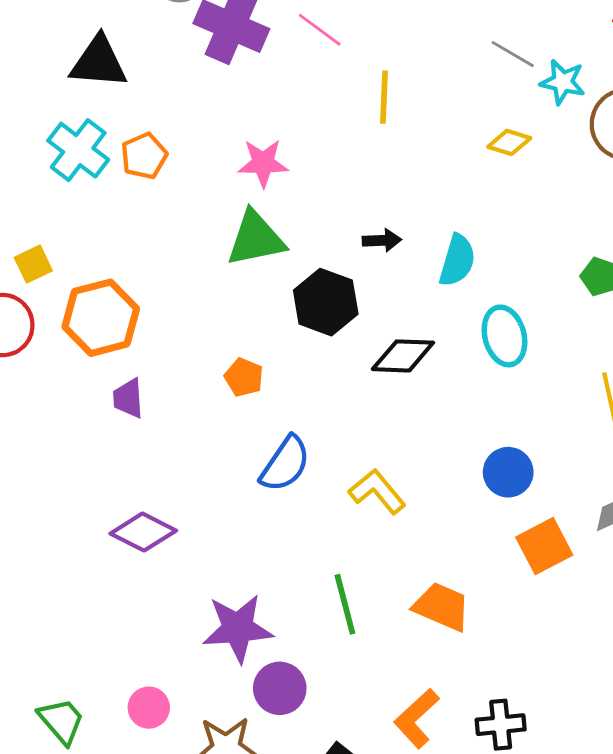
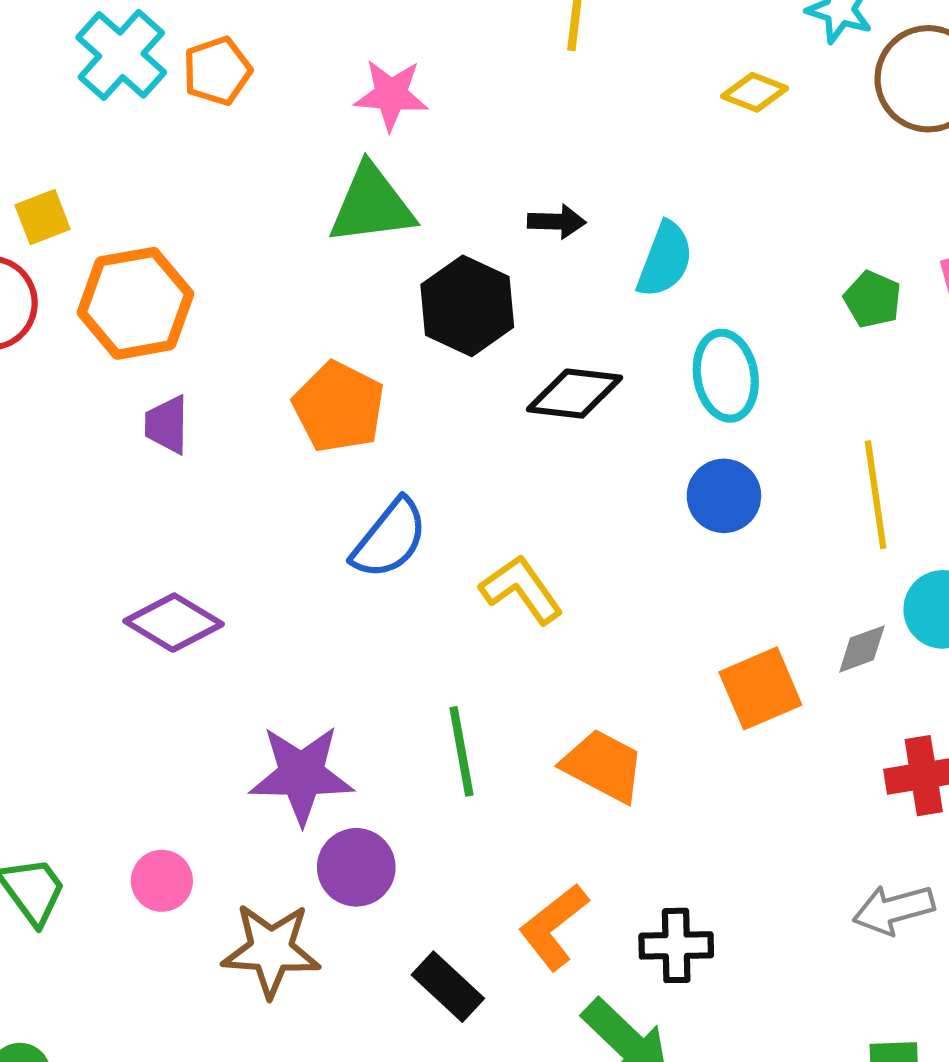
orange pentagon: (244, 377) -> (339, 407), size x1.6
blue circle: (508, 472) -> (724, 496), moved

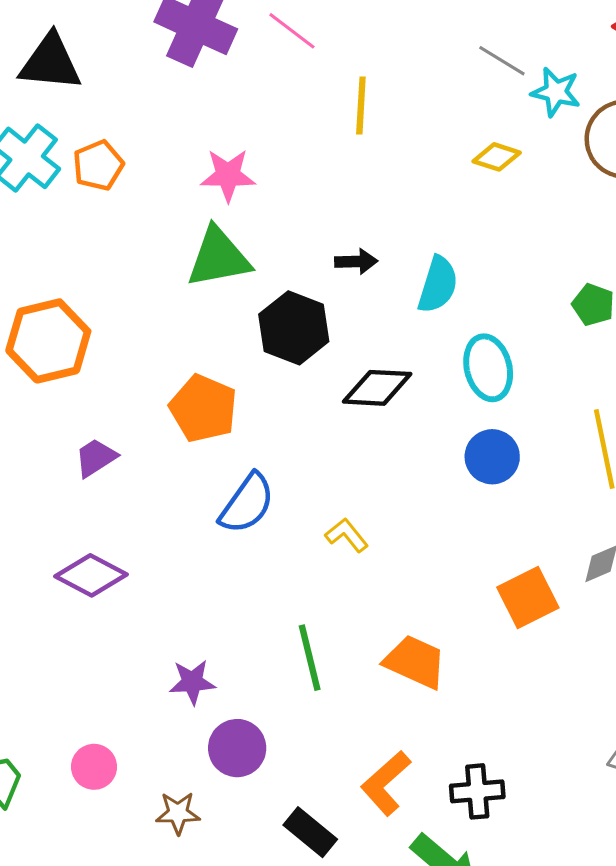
purple trapezoid: (167, 425) -> (96, 458), moved, turned 60
yellow L-shape: (521, 589) -> (347, 535), size x0.7
purple star: (301, 775) -> (192, 682), size x0.6
brown star: (271, 950) -> (178, 813), size x0.6

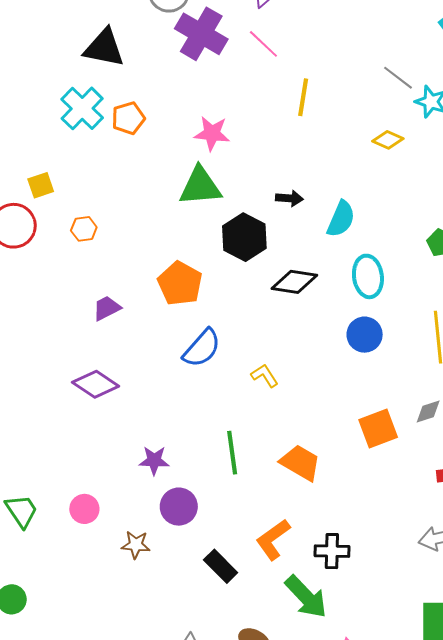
orange hexagon: (48, 341) -> (84, 229), size x0.5

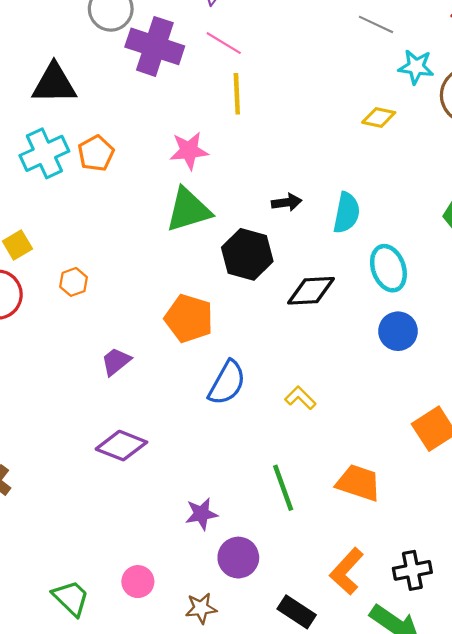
gray line: (398, 78) -> (376, 24), moved
yellow line: (303, 97) -> (237, 94), moved
cyan cross: (82, 108) -> (44, 153), turned 33

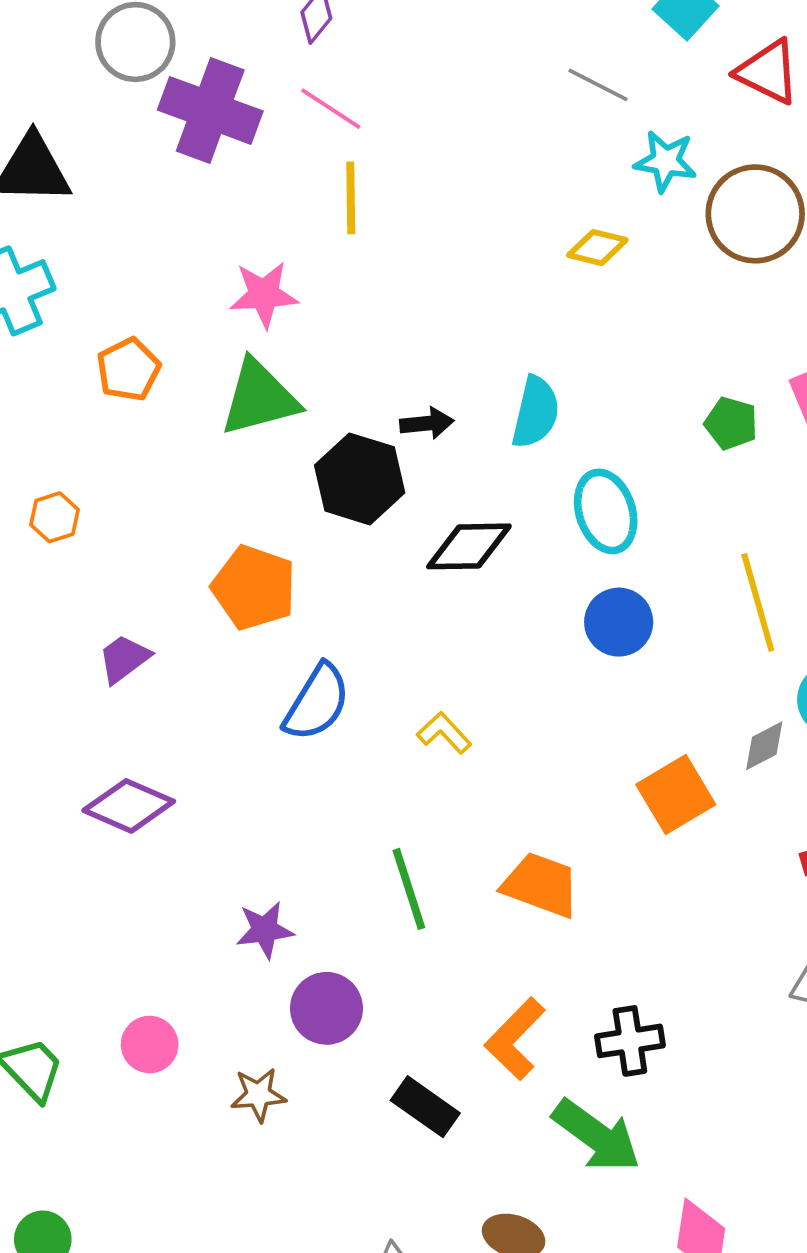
orange pentagon: (96, 153) -> (128, 370), moved
black arrow: (287, 202) -> (427, 423), moved

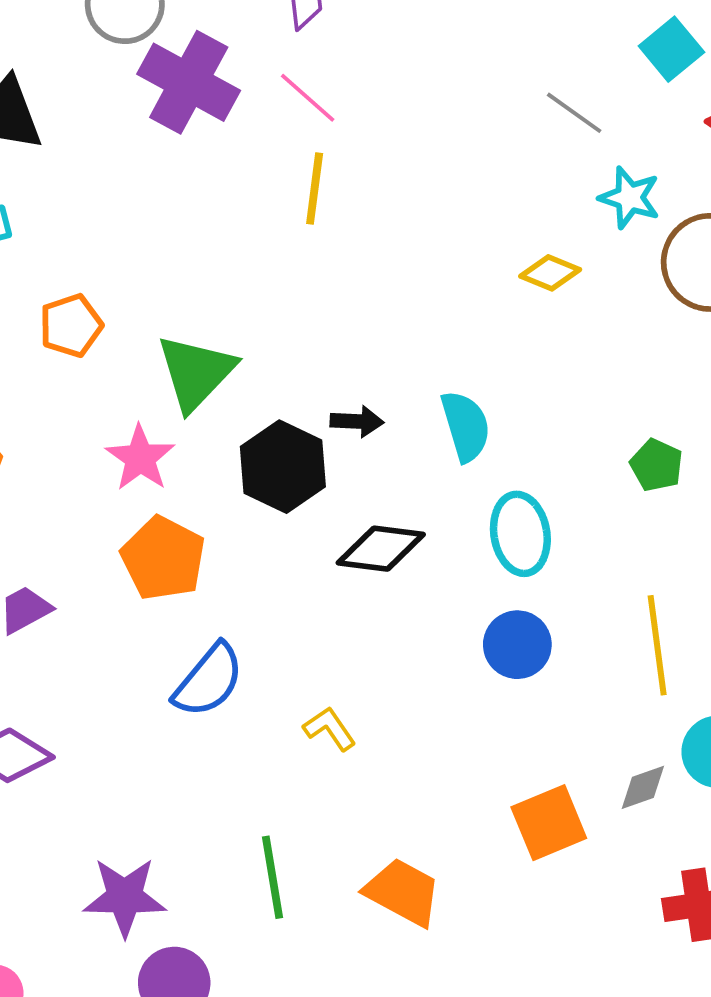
pink star: (264, 294) -> (140, 458), moved, turned 30
green triangle: (259, 398) -> (196, 372), turned -40
cyan semicircle: (536, 412) -> (466, 426), turned -38
purple star: (265, 930) -> (125, 897), size x1.4

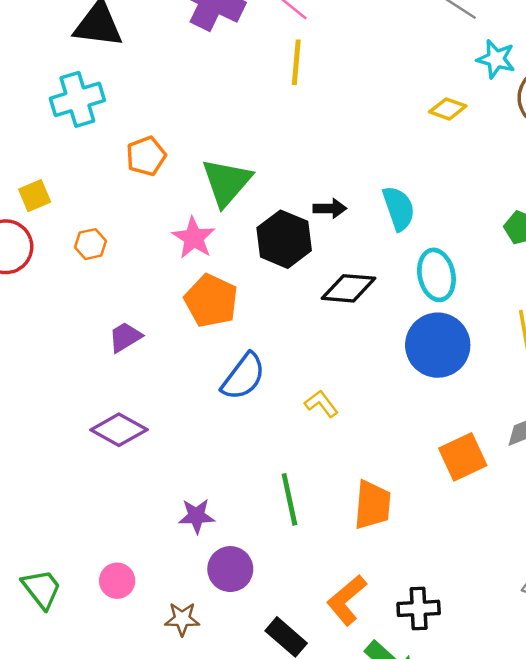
blue circle: (517, 645) -> (438, 345), size x1.5
orange trapezoid: (403, 892) -> (372, 505), turned 69
purple star: (125, 897) -> (196, 516), size x0.7

